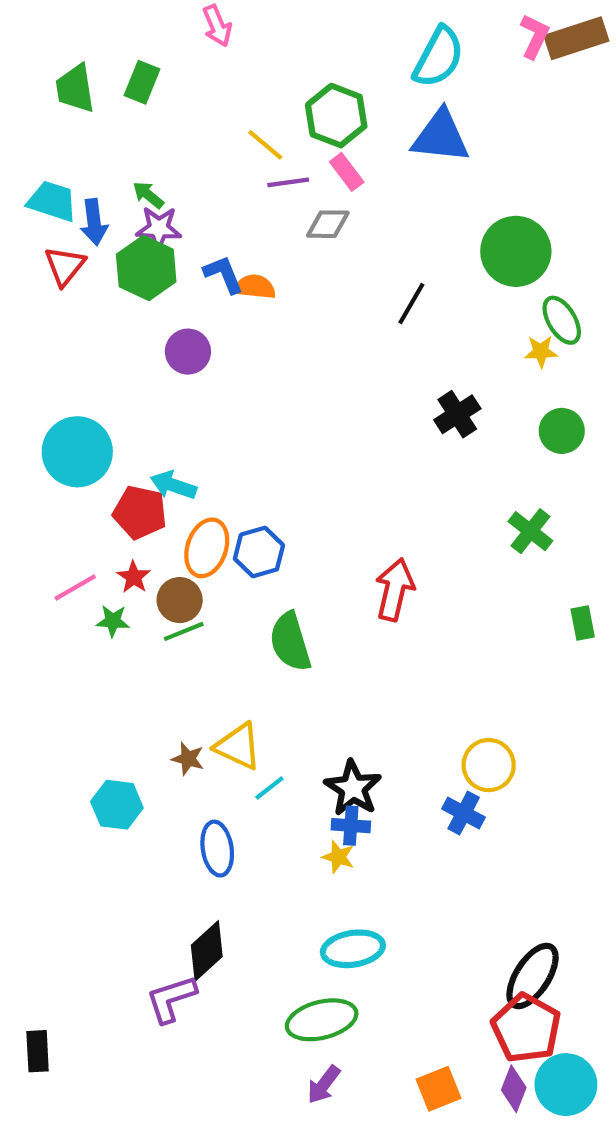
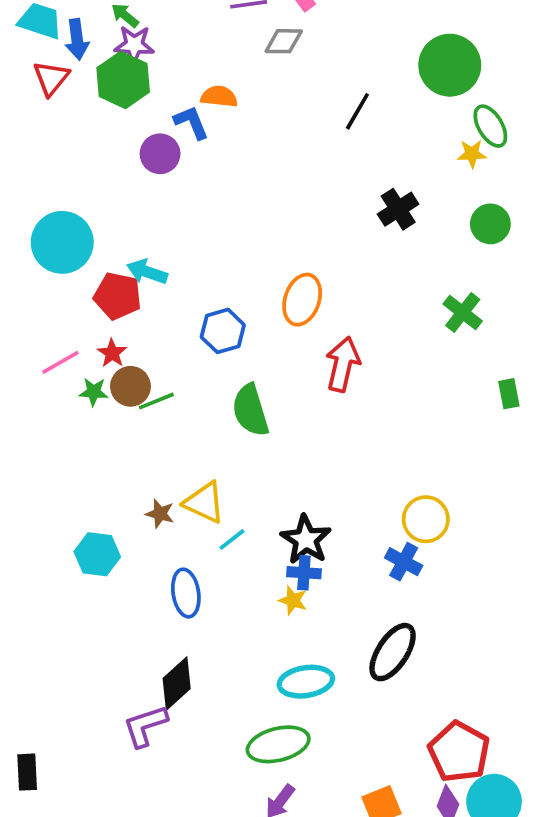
blue L-shape: (223, 274) -> (191, 122), moved
orange ellipse: (207, 548) -> (302, 300), moved
brown circle: (180, 600) -> (130, 386), moved
black ellipse: (533, 976) -> (393, 652), moved

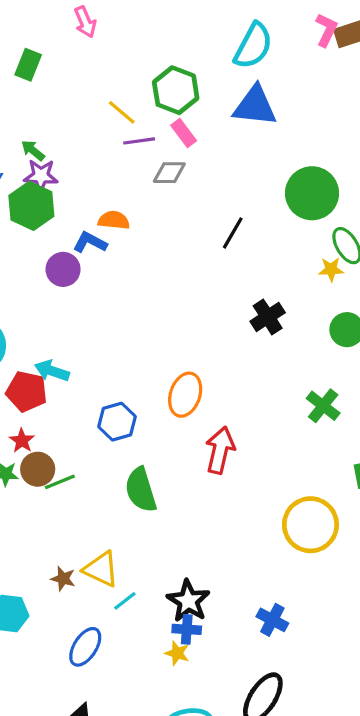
blue L-shape: (191, 122) -> (90, 242), turned -40
yellow circle: (426, 519) -> (310, 525), moved, size x1.4
blue ellipse: (186, 593) -> (85, 647), turned 42

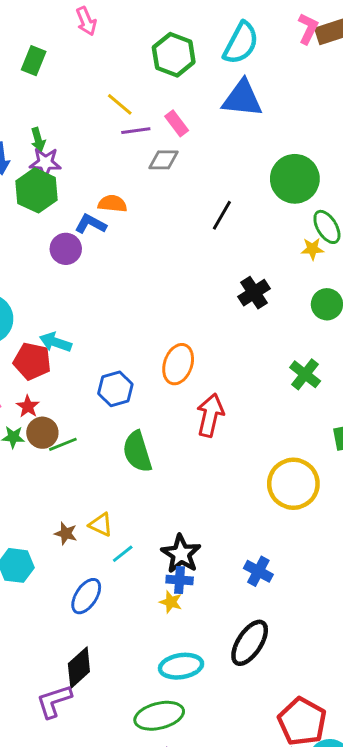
green hexagon: (176, 90) -> (174, 55), moved
green arrow: (33, 150) -> (38, 139), turned -145
yellow triangle: (101, 569) -> (101, 525), size x0.7

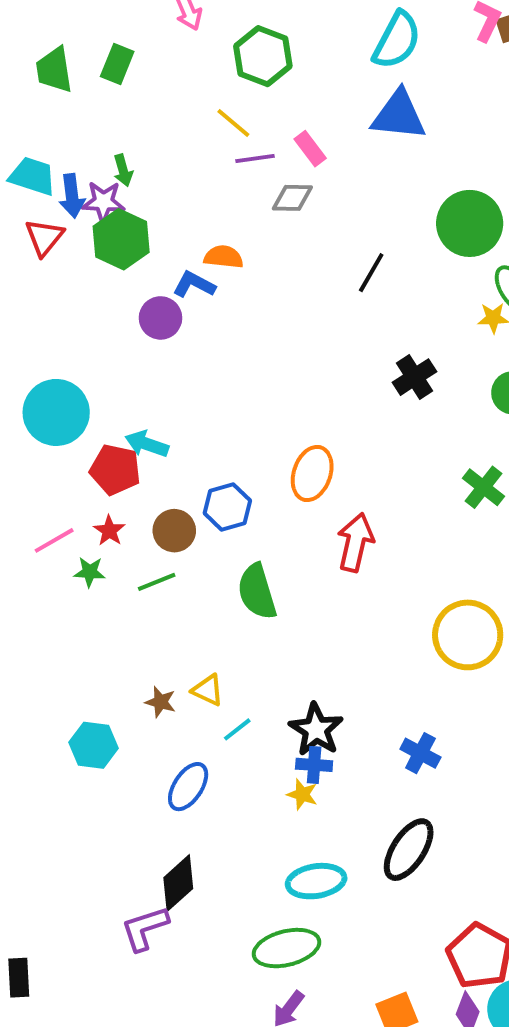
green hexagon: (174, 55) -> (263, 56), moved
purple star: (45, 163) -> (103, 202), moved
brown circle: (42, 433) -> (174, 531), moved

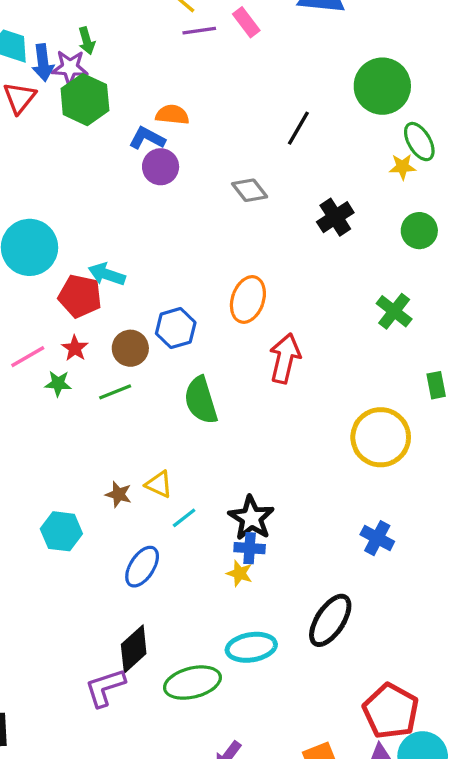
gray diamond: (292, 198) -> (250, 190), moved, turned 51
purple circle: (160, 318) -> (161, 167), moved
blue cross: (420, 753) -> (377, 538), moved
green ellipse: (287, 948) -> (192, 683), moved

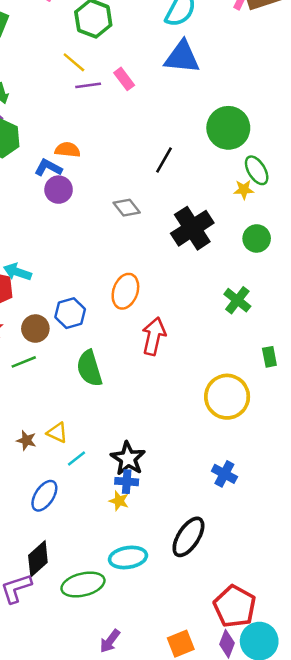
black cross: (335, 217) -> (192, 228), size x1.5

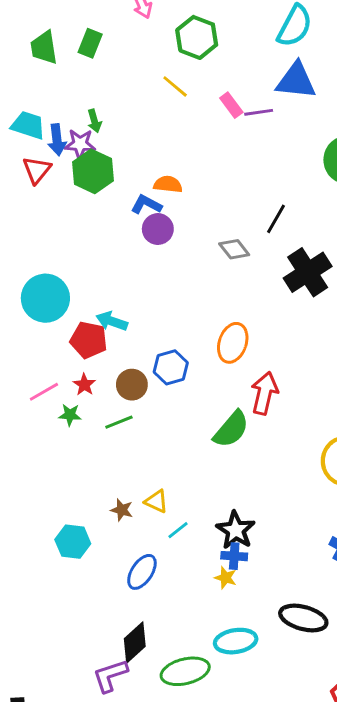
purple line: (88, 85) -> (259, 112), moved
black line: (164, 160) -> (276, 219), moved
green semicircle: (89, 368) -> (231, 429), moved, turned -123
black ellipse: (188, 537) -> (303, 618), turned 72

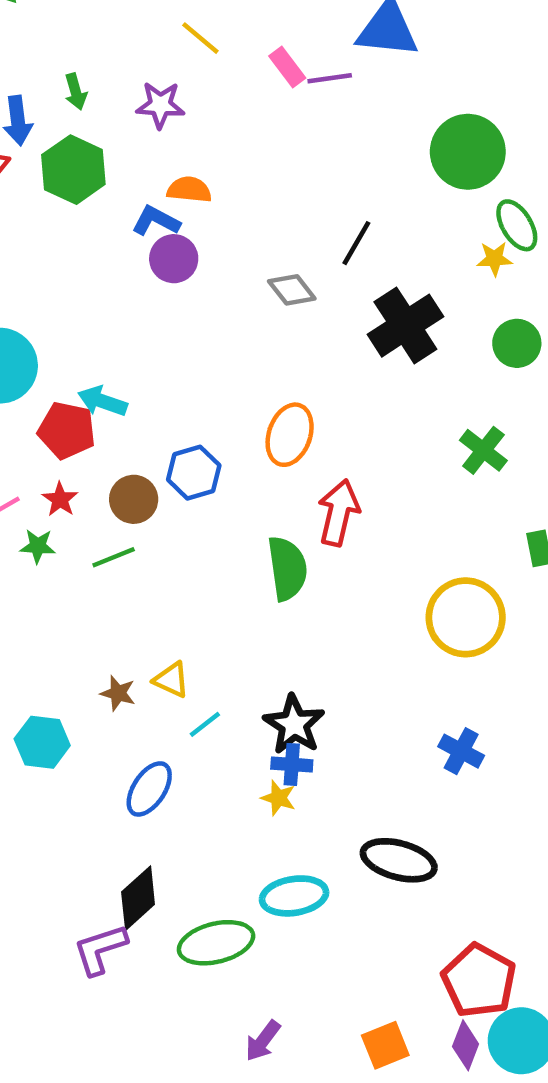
purple star: (80, 144) -> (160, 105), moved
green semicircle: (231, 429) -> (287, 568), turned -48

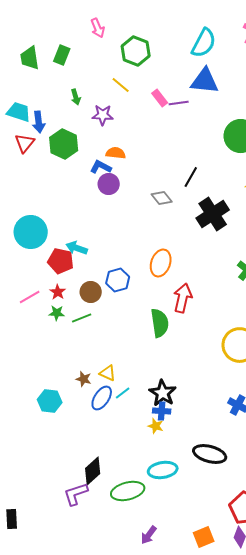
green arrow: (76, 92) -> (76, 97), moved
green star: (38, 546) -> (57, 313), moved
blue ellipse: (149, 789) -> (102, 398), moved

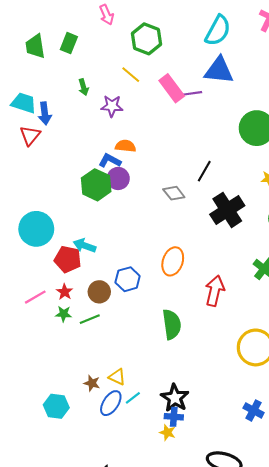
pink rectangle: (160, 98) -> (172, 88), size x1.5
green hexagon: (64, 144) -> (96, 185), moved
red arrow: (183, 298) -> (215, 291), moved

